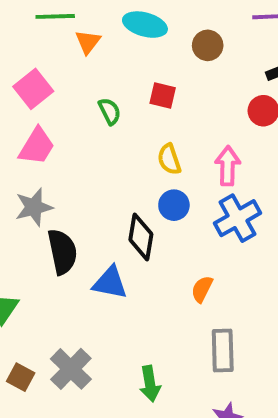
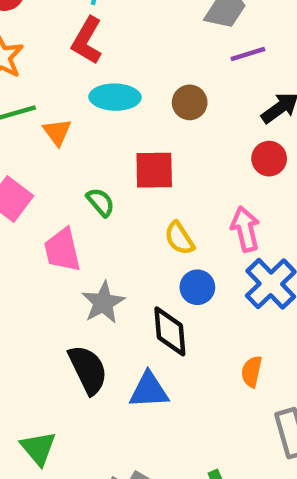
red square: (163, 95) -> (154, 170), size x1.4
pink trapezoid: (37, 146) -> (62, 250), moved, turned 150
gray star: (34, 207) -> (103, 303), moved

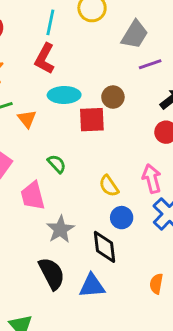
red square: (154, 170) -> (92, 120), moved
orange semicircle: (252, 372) -> (156, 284), moved

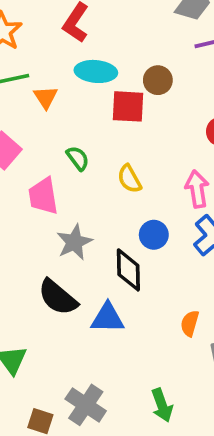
yellow semicircle: (109, 186) -> (129, 179), moved
black semicircle: (52, 273) -> (58, 297), turned 152

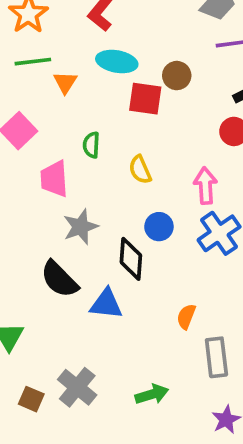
green semicircle: (78, 158) -> (91, 145), turned -145
green arrow: (162, 405) -> (152, 394), turned -92

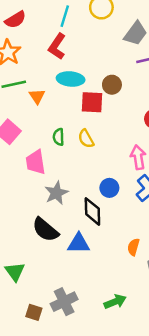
yellow semicircle: (140, 170) -> (86, 139), moved
gray cross: (77, 387) -> (64, 302), turned 30

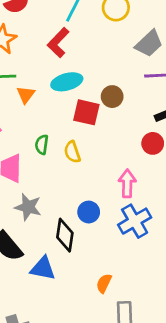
cyan ellipse: (71, 79) -> (67, 82), turned -30
gray star: (56, 193) -> (28, 207), turned 30

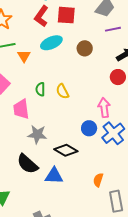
red square: (86, 112) -> (66, 15), moved
blue circle: (89, 212) -> (89, 128), moved
black diamond: (65, 235) -> (66, 150), turned -60

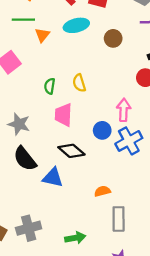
green semicircle: (40, 89) -> (50, 86), moved
pink trapezoid: (21, 109) -> (63, 115), moved
gray star: (37, 134) -> (19, 124), moved
orange semicircle: (98, 180) -> (102, 191), turned 48

